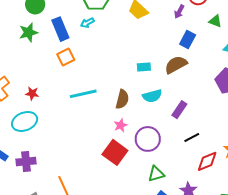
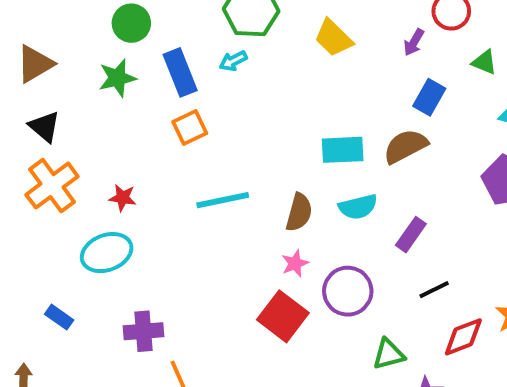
cyan rectangle: (144, 67) -> (343, 150), size x1.5
purple cross: (26, 161) -> (143, 331), moved
green triangle: (156, 174) -> (389, 354), moved

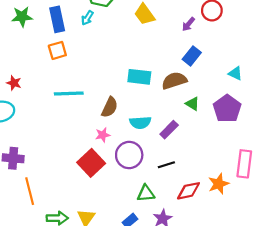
cyan arrow: (233, 61) -> (87, 18), turned -40
green triangle: (484, 62) -> (192, 104), moved
cyan semicircle: (358, 207) -> (140, 123), moved
black line: (434, 290) -> (166, 165), moved

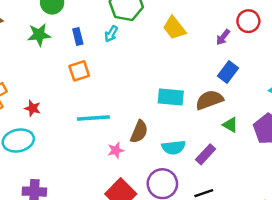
blue rectangle: (57, 19) -> (78, 37), size x0.6
pink star: (103, 135) -> (116, 150), moved

